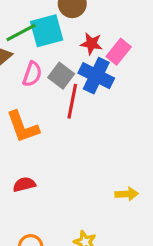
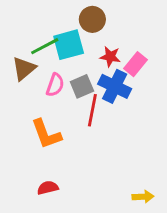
gray square: (61, 76) -> (82, 86), turned 30

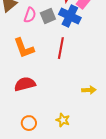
red line: (92, 110) -> (61, 48), moved
red semicircle: (48, 188) -> (25, 84), size x1.5

